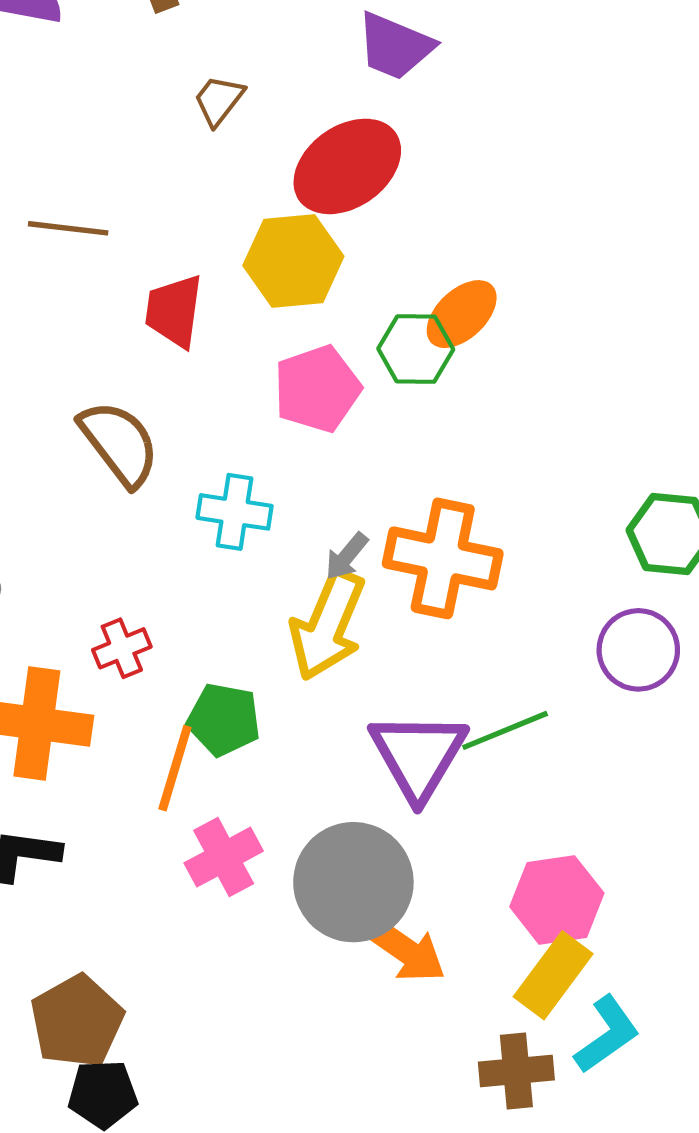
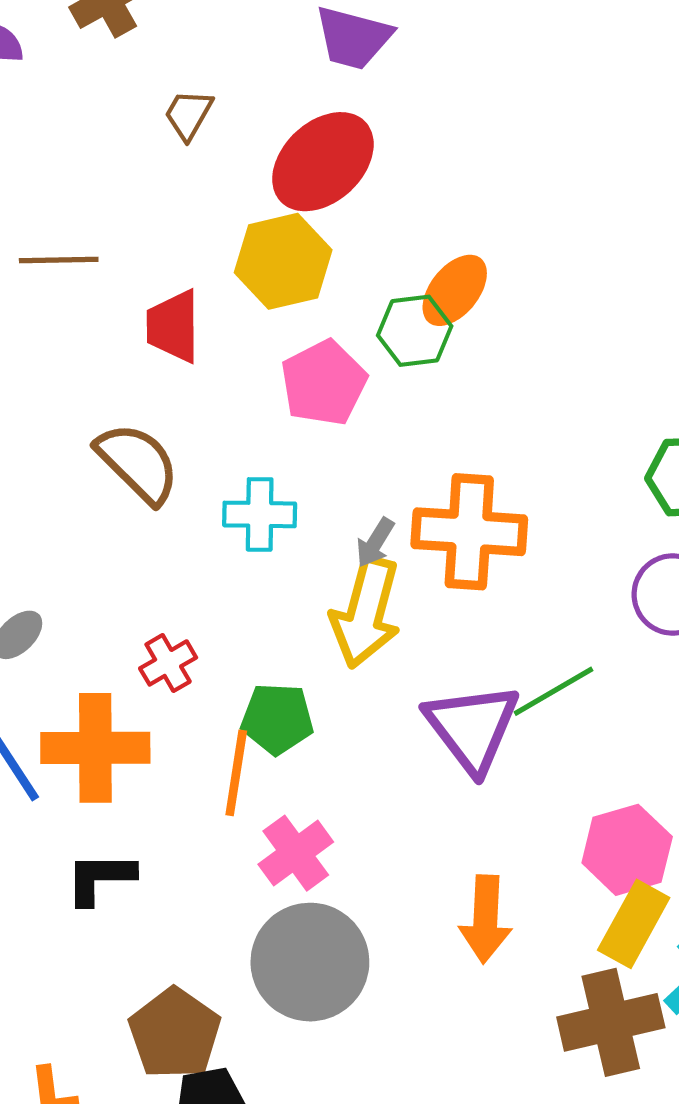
gray circle: (353, 882) -> (310, 962), moved
orange arrow: (405, 950) -> (485, 919), turned 66
brown cross: (516, 1071) -> (611, 1022), size x1.4

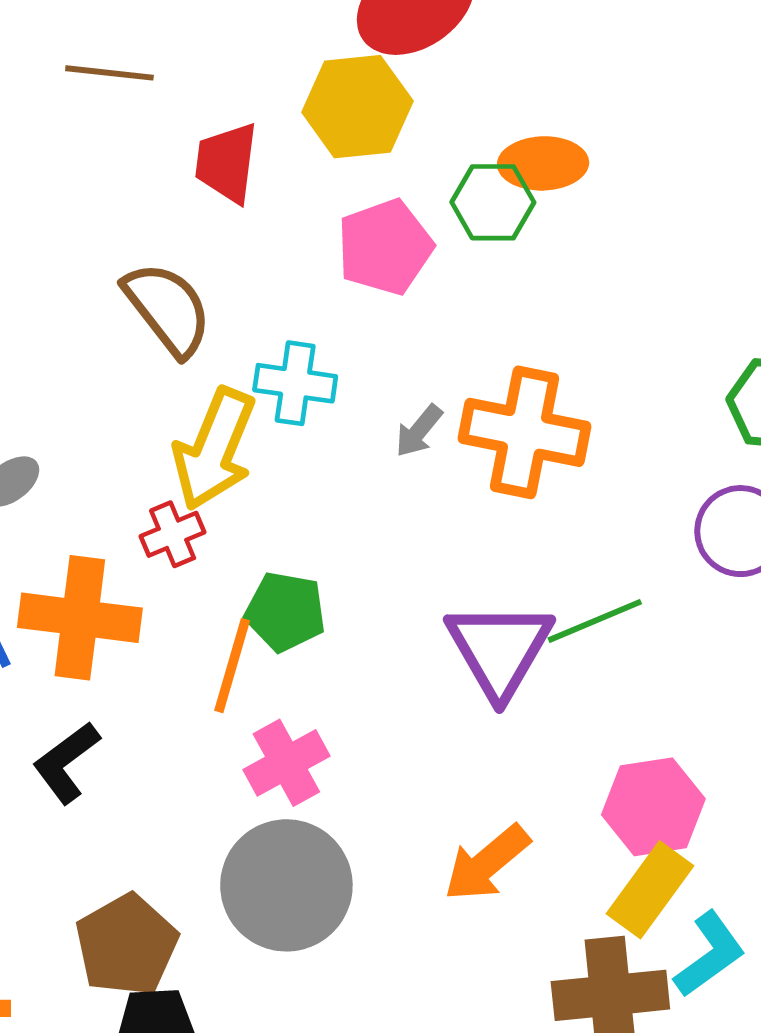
orange ellipse: (455, 290) -> (543, 163), turned 42
yellow arrow: (366, 613) -> (214, 449), moved
black L-shape: (100, 878) -> (66, 762), turned -44
orange arrow: (485, 919) -> (487, 863), turned 40

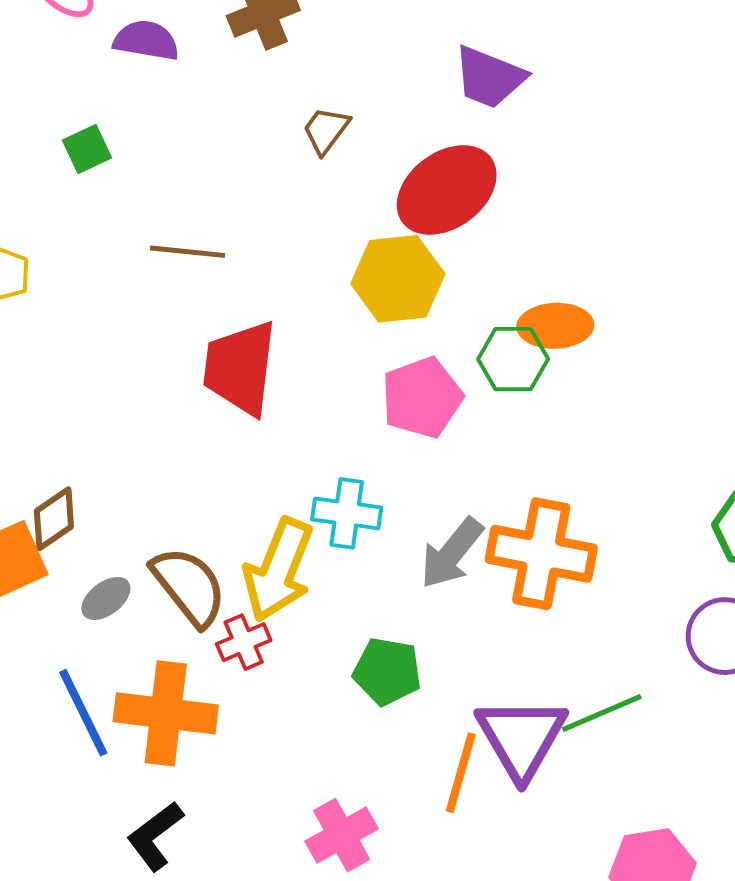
red trapezoid: (227, 163) -> (240, 368), moved, size x1.4
brown semicircle: (168, 309) -> (189, 586), moved
gray arrow: (419, 431) -> (452, 553), size x1.6
green pentagon: (285, 612) -> (387, 671), moved
orange line: (232, 666) -> (461, 773), moved

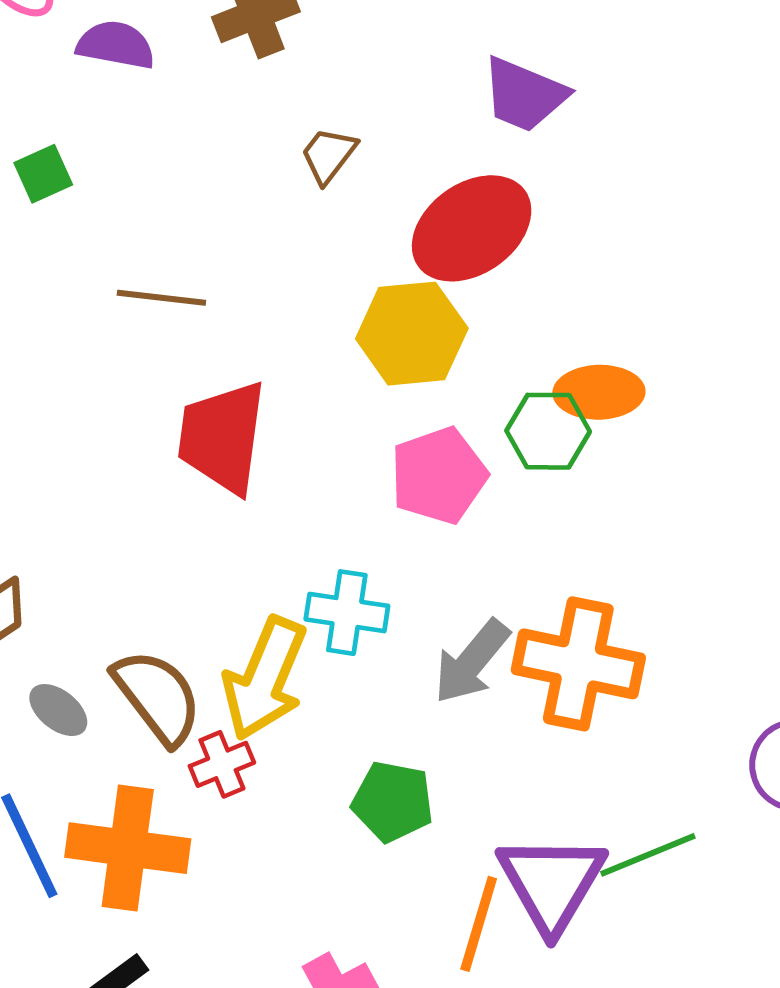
gray ellipse: (106, 598) -> (58, 710), turned 75

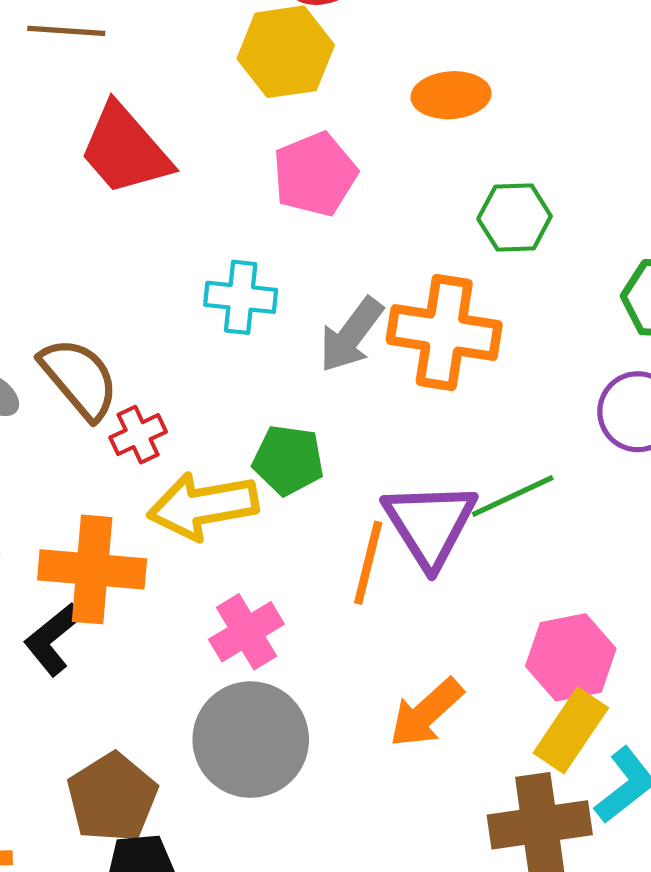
green hexagon: (548, 431) -> (515, 217), moved
red trapezoid: (222, 437) -> (125, 150), turned -46
yellow arrow: (265, 679) -> (203, 506), moved, turned 60
orange cross: (128, 848) -> (92, 569), moved

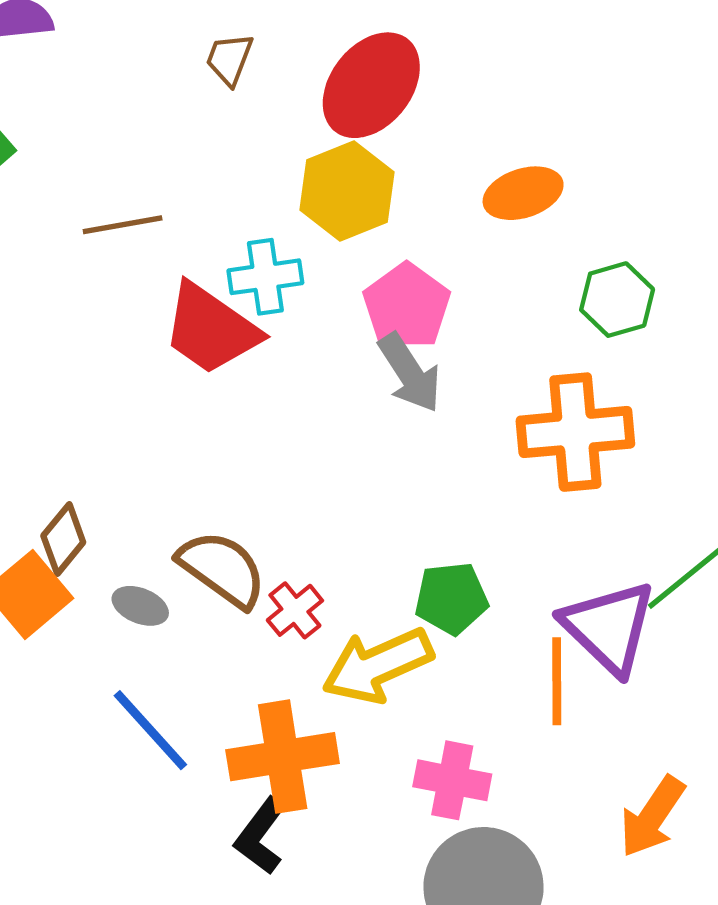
cyan cross: (241, 297) -> (265, 277), moved
gray arrow: (351, 335) -> (410, 373), moved, turned -56
pink cross: (246, 632) -> (452, 780), turned -34

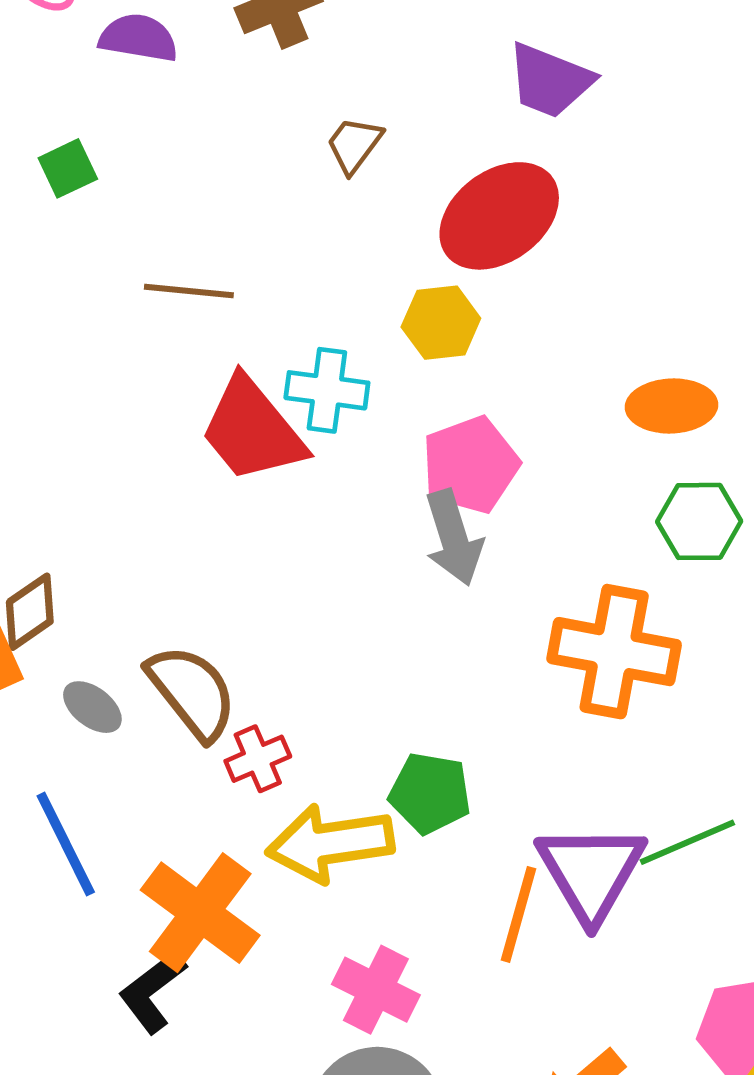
yellow hexagon: (347, 191) -> (441, 323), size x0.7
orange ellipse: (523, 193) -> (671, 406), moved
orange cross: (283, 757) -> (200, 913), turned 30

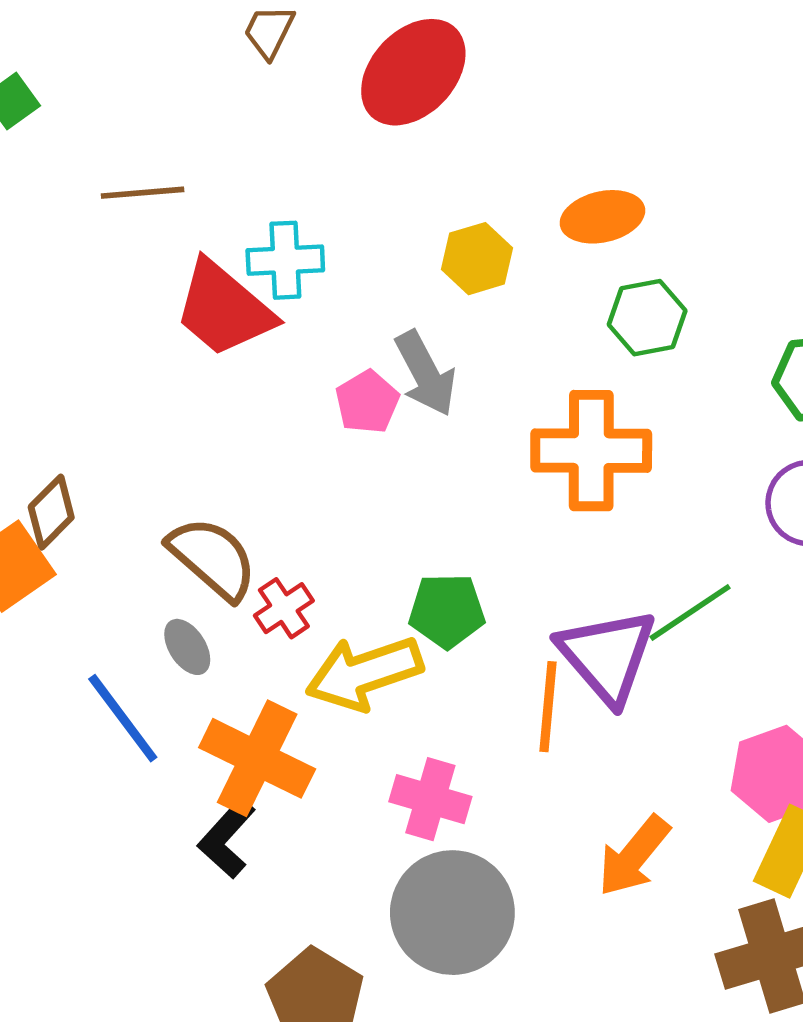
yellow hexagon: (441, 323) -> (477, 259), moved
pink pentagon: (470, 465) -> (367, 402), moved, size x0.7
gray ellipse: (92, 707) -> (187, 647), moved, turned 30

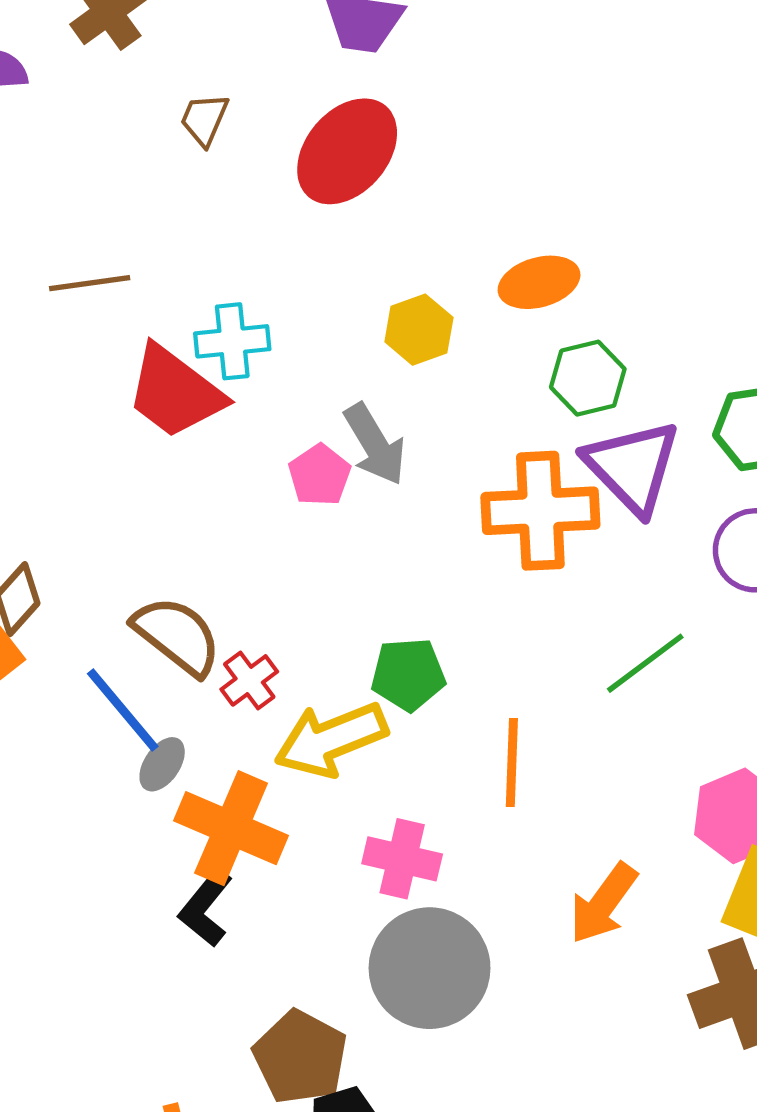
gray ellipse: (187, 647) -> (162, 764), moved, turned 70
purple triangle: (607, 656) -> (632, 467), moved
blue line: (123, 718) -> (123, 710), moved

